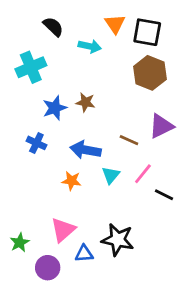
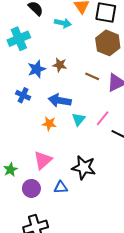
brown line: (129, 140) -> (92, 76), moved
blue triangle: (84, 254) -> (61, 187), moved

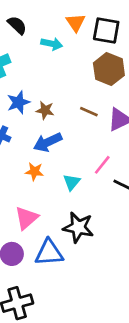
brown star: (60, 65) -> (45, 110), moved
blue arrow: (60, 100) -> (48, 142), turned -35
cyan triangle: (79, 119) -> (72, 182), moved
blue triangle: (61, 187) -> (49, 253), size x1.6

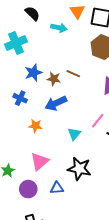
brown line: (89, 112) -> (73, 74), moved
orange star: (34, 171) -> (35, 126), moved
blue triangle: (49, 253) -> (57, 188), size x0.6

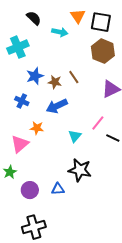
brown line: (73, 74) -> (74, 77), turned 32
pink triangle: (40, 161) -> (20, 144), moved

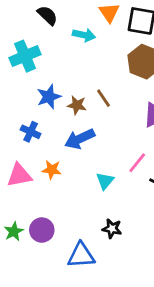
pink triangle: (20, 144) -> (19, 175), moved, turned 30
black star: (80, 170) -> (112, 229), size x0.6
blue triangle: (58, 189) -> (81, 255), size x1.5
purple circle: (30, 190) -> (42, 230), moved

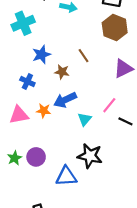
brown star: (77, 105) -> (62, 72), moved
blue arrow: (80, 139) -> (65, 100), moved
black star: (112, 229) -> (90, 156), size x1.6

